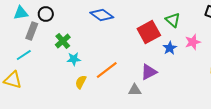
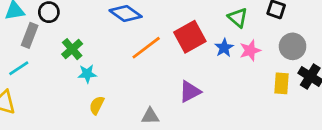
green triangle: (173, 20) -> (238, 18), moved
blue star: (170, 48) -> (224, 48), moved
orange line: (107, 70) -> (146, 48), moved
gray triangle: (135, 90) -> (150, 116), moved

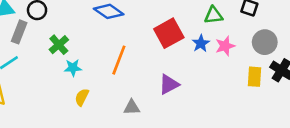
green triangle: (238, 18) -> (214, 15), turned -48
orange line: (146, 48) -> (119, 60), moved, turned -32

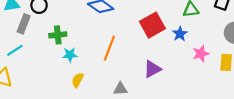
green cross: (59, 45) -> (58, 35), turned 35
pink star: (225, 46) -> (201, 54), moved

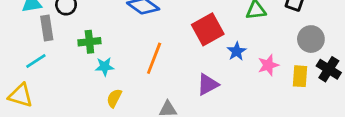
gray rectangle: (24, 24) -> (47, 28), turned -30
blue star: (180, 34) -> (237, 51), moved

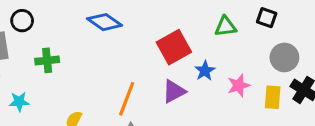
orange line: (154, 58) -> (127, 99), moved
cyan star: (105, 67) -> (19, 102), moved
purple triangle: (208, 84) -> (174, 91), moved

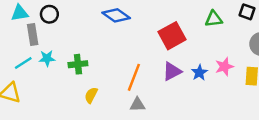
green cross: (47, 60) -> (78, 64), moved
blue star: (205, 71) -> (199, 73), moved
cyan star: (19, 102) -> (47, 58), moved

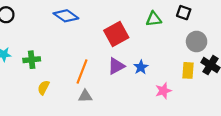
pink star: (224, 67) -> (163, 91), moved

